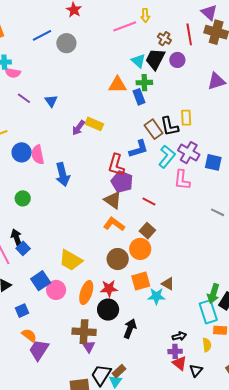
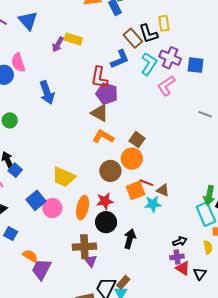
blue triangle: (51, 101) -> (28, 21), size x1.5
pink semicircle: (38, 155) -> (18, 63), moved
pink L-shape: (182, 180) -> (166, 86), turned 55
red line: (149, 201) -> (147, 183), moved
blue square: (22, 311) -> (11, 234), moved, turned -32

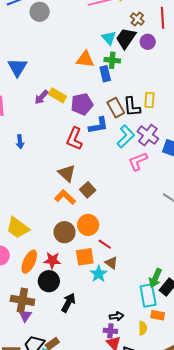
blue arrow: (47, 93) -> (20, 142), size x0.6
purple pentagon: (107, 94) -> (82, 104), moved, turned 30
brown square: (137, 140) -> (88, 190), moved
red line: (147, 183) -> (105, 244), moved
cyan star: (153, 204) -> (99, 274), turned 30

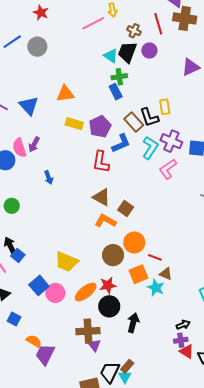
orange triangle: (85, 59) -> (65, 94), moved
purple arrow: (41, 97) -> (34, 144), moved
orange ellipse: (29, 262) -> (86, 292), turned 40

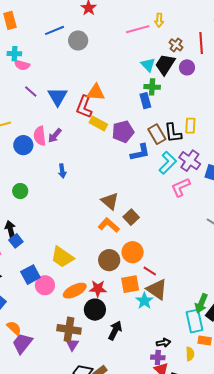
red L-shape: (101, 162) -> (84, 107), moved
brown triangle: (166, 274) -> (157, 289), size x1.6

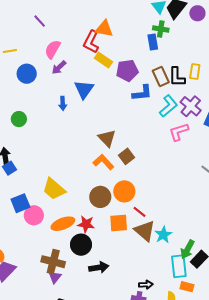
blue triangle: (58, 97) -> (84, 89), moved
pink semicircle: (40, 136) -> (53, 49), moved, turned 30
cyan star: (144, 301) -> (163, 235), moved
black arrow: (115, 330) -> (99, 267), turned 48

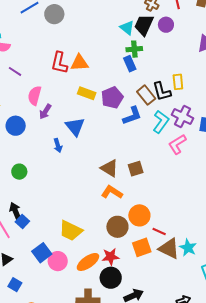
red L-shape: (91, 42) -> (59, 63), moved
brown square: (127, 156) -> (136, 169), moved, turned 35

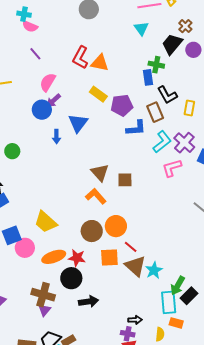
cyan triangle: (127, 28) -> (141, 29), moved
black L-shape: (162, 91) -> (167, 95), moved, turned -30
blue circle: (16, 126) -> (42, 110), moved

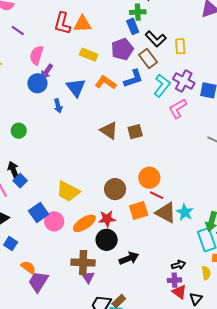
purple pentagon: (122, 105) -> (122, 49), moved
orange L-shape: (96, 196) -> (106, 82), moved
orange circle: (116, 226) -> (149, 178), moved

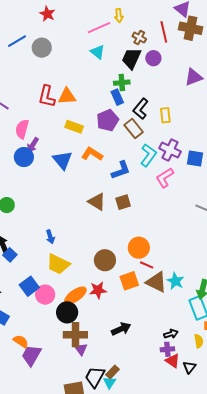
black L-shape: (156, 39) -> (141, 109), turned 85
blue L-shape: (133, 79) -> (121, 170), moved
blue arrow: (58, 106) -> (50, 237), moved
black circle: (107, 240) -> (67, 312), moved

